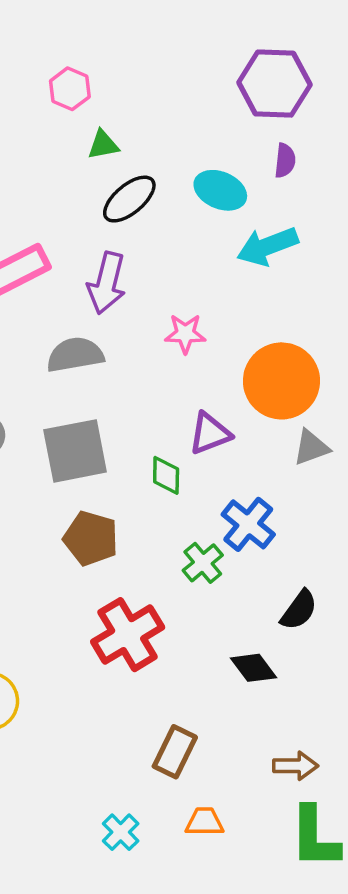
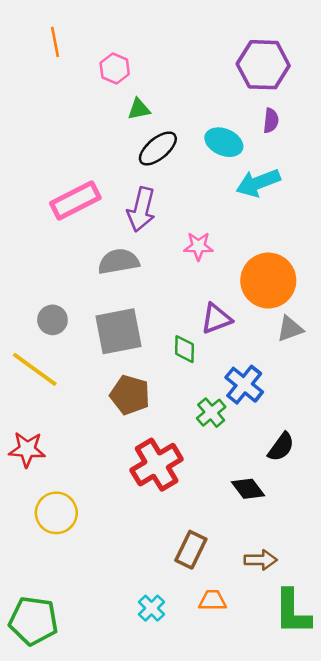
brown arrow: (295, 766) -> (261, 560), moved

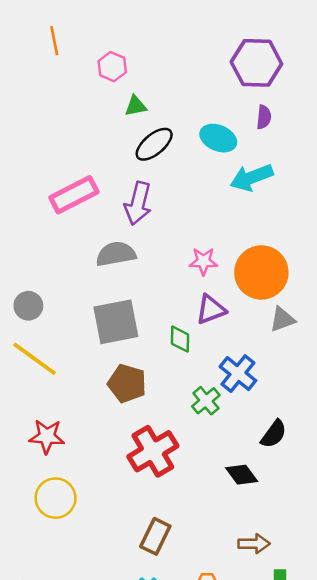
pink star: (198, 246) -> (203, 261), moved
gray circle: (52, 320) -> (28, 306), moved
red star: (27, 449) -> (47, 436), moved
brown rectangle: (191, 550) -> (155, 536), moved

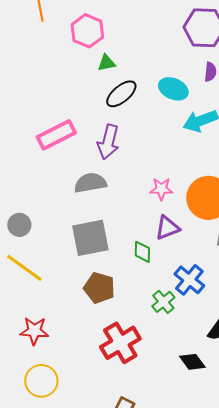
pink hexagon: (112, 67) -> (87, 31), size x1.4

